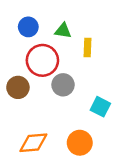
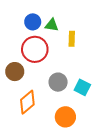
blue circle: (28, 27) -> (33, 22), moved
gray circle: (63, 85) -> (58, 82), moved
orange diamond: (33, 143) -> (27, 102), moved, turned -35

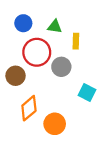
blue circle: (33, 22) -> (23, 23), moved
gray circle: (58, 82) -> (61, 67), moved
orange circle: (65, 117) -> (55, 124), moved

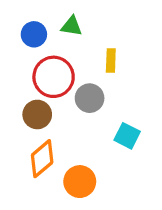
green triangle: (55, 27) -> (72, 26), moved
brown circle: (16, 76) -> (37, 114), moved

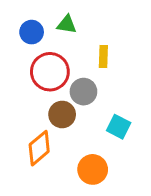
brown circle: (37, 114) -> (62, 114), moved
orange circle: (80, 182) -> (93, 169), moved

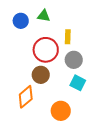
red circle: (50, 72) -> (46, 50), moved
gray circle: (83, 92) -> (74, 60), moved

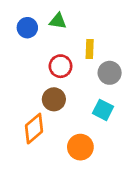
red circle: (46, 50) -> (60, 66), size x0.7
gray circle: (74, 60) -> (110, 73), moved

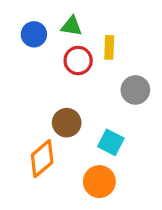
yellow rectangle: (90, 49) -> (109, 47), moved
red circle: (60, 66) -> (78, 61), moved
cyan square: (103, 110) -> (111, 142), moved

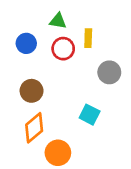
blue circle: (34, 34) -> (26, 43), moved
brown circle: (67, 123) -> (32, 91), moved
orange circle: (99, 182) -> (58, 153), moved

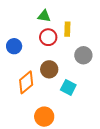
blue circle: (26, 43) -> (14, 46), moved
brown circle: (32, 91) -> (49, 69), moved
orange diamond: (34, 128) -> (26, 82), moved

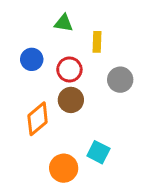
red circle: (48, 37) -> (69, 70), moved
blue circle: (14, 46) -> (32, 59), moved
cyan square: (68, 87) -> (98, 152), moved

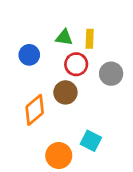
green triangle: (64, 23) -> (64, 37), moved
red circle: (69, 70) -> (76, 64), moved

